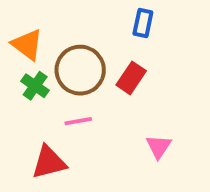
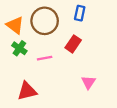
brown circle: (80, 70) -> (45, 21), moved
pink line: (78, 121) -> (45, 58), moved

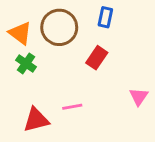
pink line: (45, 58) -> (72, 107), moved
pink triangle: (89, 82) -> (139, 97), moved

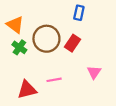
brown circle: (59, 27) -> (46, 39), moved
pink triangle: (139, 97) -> (94, 72), moved

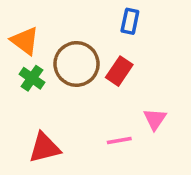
pink line: (54, 80) -> (119, 141), moved

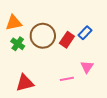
blue rectangle: (130, 21) -> (85, 33), moved, turned 32
orange triangle: (25, 41) -> (14, 23), turned -48

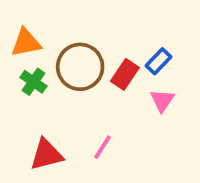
pink triangle: (87, 67) -> (162, 100), moved
pink line: (67, 79) -> (103, 147), moved, turned -48

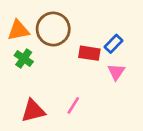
brown circle: (80, 67) -> (53, 29), moved
red rectangle: (125, 74) -> (89, 53), turned 65

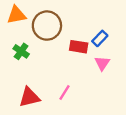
orange triangle: (18, 30) -> (16, 15), moved

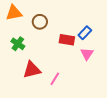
brown circle: (47, 26) -> (40, 22), size x0.6
red triangle: (29, 97) -> (32, 70), moved

